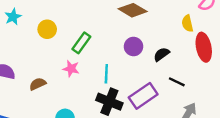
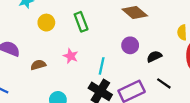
yellow circle: (47, 29) -> (46, 23), moved
green rectangle: (81, 43) -> (81, 22), moved, turned -66

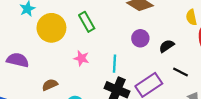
yellow circle: (46, 23) -> (51, 28), size x1.6
brown semicircle: (38, 65) -> (50, 85), moved

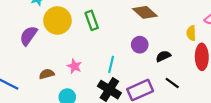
pink star: (81, 58) -> (74, 66), moved
purple semicircle: (18, 60) -> (29, 36), moved, turned -78

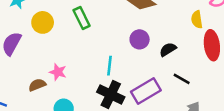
yellow circle: (57, 20) -> (43, 22), size x0.7
pink star: (74, 66) -> (58, 72), moved

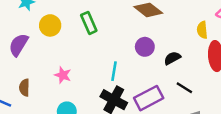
brown semicircle: (37, 85) -> (24, 88), moved, turned -70

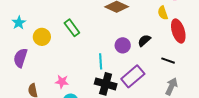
purple circle: (145, 47) -> (123, 45), moved
pink star: (63, 75) -> (62, 82), moved
black line: (184, 88) -> (168, 61), moved

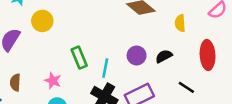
yellow semicircle: (163, 13) -> (180, 23), moved
green rectangle: (72, 28) -> (79, 58), moved

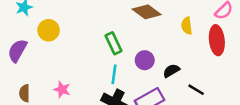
red ellipse: (208, 55) -> (217, 40), moved
black semicircle: (164, 56) -> (171, 71), moved
green rectangle: (79, 58) -> (114, 43), moved

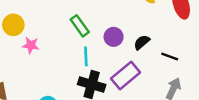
pink star: (62, 90) -> (31, 45), moved

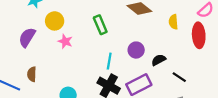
green rectangle: (80, 26) -> (100, 25), moved

